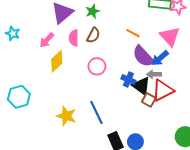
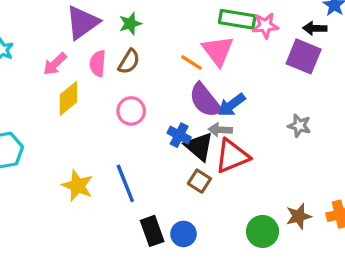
pink triangle: (170, 36) -> (218, 51), moved
brown square: (149, 100) -> (199, 181), moved

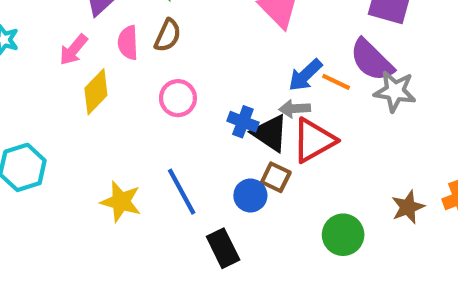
orange line: (192, 63) -> (336, 82), moved
purple semicircle: (205, 100) -> (372, 60), moved
gray star: (299, 126) -> (395, 91), size x1.4
green circle: (263, 231) -> (343, 235), moved
blue circle: (183, 234) -> (250, 195), moved

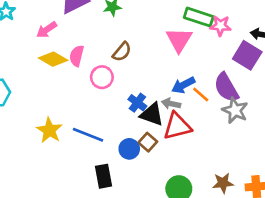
brown semicircle: (168, 35) -> (122, 52), moved
pink semicircle: (128, 43) -> (77, 56), moved
yellow diamond: (96, 92) -> (53, 59), turned 60
black triangle: (270, 133) -> (152, 114), turned -30
blue line: (182, 192) -> (88, 135), turned -56

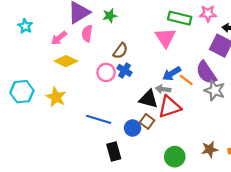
pink star: (220, 26) -> (208, 14), moved
pink semicircle: (77, 56) -> (87, 33), moved
blue cross: (137, 103) -> (125, 70), moved
yellow star: (49, 130) -> (56, 97), moved

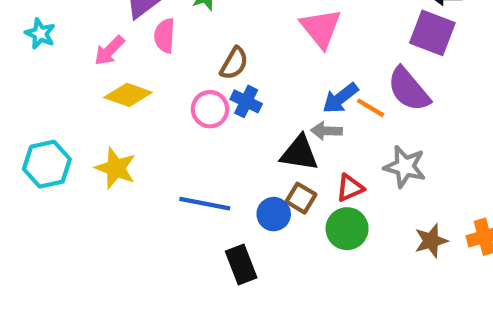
gray star: (215, 90) -> (405, 167), moved
red triangle: (169, 107) -> (350, 188), moved, size x0.6
green circle: (175, 157) -> (347, 229), moved

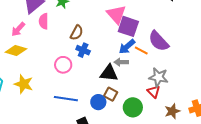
purple square: (432, 33) -> (128, 26), moved
yellow diamond: (128, 95) -> (16, 51), moved
pink circle: (210, 109) -> (63, 65), moved
red triangle: (350, 188) -> (154, 92), moved, turned -48

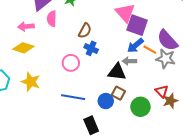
pink arrow: (18, 29) -> (26, 26), turned 42
gray star: (158, 77) -> (166, 59), moved
brown star: (172, 111) -> (170, 101), moved

